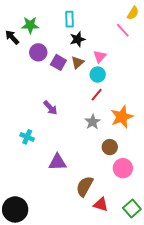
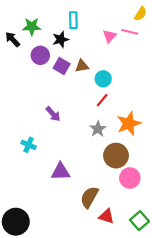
pink line: (123, 30) -> (130, 32), turned -35
black star: (78, 39) -> (61, 39), moved
pink triangle: (100, 56) -> (110, 36), moved
brown triangle: (78, 62) -> (82, 66), turned 32
brown circle: (110, 147) -> (116, 156), size x1.5

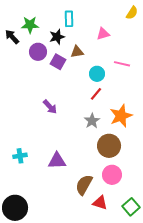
pink line: (130, 32) -> (122, 64), moved
pink triangle: (110, 36) -> (103, 34), turned 32
brown triangle: (82, 66) -> (77, 52), moved
cyan cross: (29, 145) -> (20, 156), moved, turned -32
pink circle: (130, 178) -> (112, 175), moved

